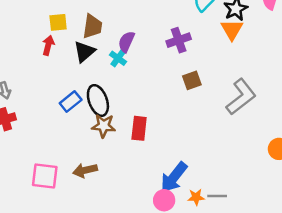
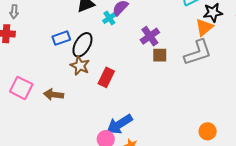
purple cross: (179, 40) -> (150, 36), moved, turned -36
gray L-shape: (241, 97) -> (198, 53), moved
black ellipse: (98, 100) -> (82, 45), turned 30

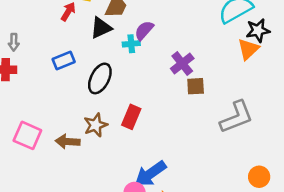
cyan cross: (109, 18) -> (131, 44), turned 32
blue rectangle: (61, 38) -> (64, 61), moved
gray L-shape: (198, 53) -> (236, 117), moved
brown star: (80, 66) -> (96, 125), moved, turned 30

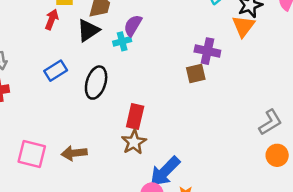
purple cross: (182, 64) -> (207, 51), moved, turned -30
gray L-shape: (236, 117) -> (270, 122), moved, size x0.7
brown star: (96, 125) -> (134, 142), moved

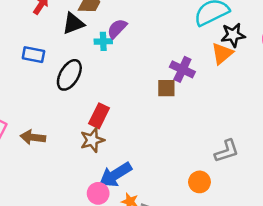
blue rectangle: (56, 71) -> (33, 55), turned 30
orange circle: (277, 155) -> (199, 182), moved

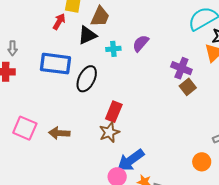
purple semicircle: (117, 29) -> (141, 43), moved
blue rectangle: (33, 55) -> (55, 64), size x1.6
brown square: (166, 88) -> (188, 87), moved, turned -35

